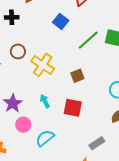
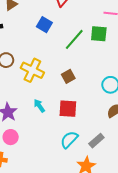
pink circle: (23, 125) -> (11, 137), moved
cyan semicircle: (45, 138) -> (69, 140), moved

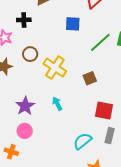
blue square: (44, 25) -> (73, 24), turned -35
red square: (68, 109) -> (104, 110), moved
gray rectangle: (96, 141) -> (110, 136), moved, turned -42

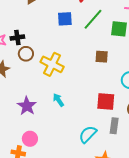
black cross: (24, 20) -> (17, 37), moved
green line: (100, 42) -> (93, 19), moved
brown square: (90, 78) -> (102, 57), moved, turned 32
pink circle: (25, 131) -> (30, 139), moved

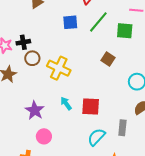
brown square: (102, 57) -> (108, 59), turned 32
red square: (106, 101) -> (91, 106), moved
pink circle: (30, 139) -> (44, 136), moved

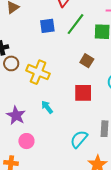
red square: (91, 106) -> (83, 93), moved

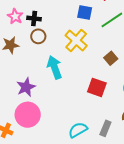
yellow cross: (38, 72) -> (76, 40), moved
cyan arrow: (47, 107) -> (55, 67), moved, size x1.6
pink circle: (26, 141) -> (28, 115), size x1.6

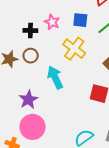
pink star: (15, 16) -> (52, 22), moved
brown circle: (38, 36) -> (31, 56), moved

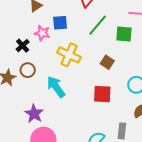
blue square: (80, 20) -> (60, 23), moved
black cross: (30, 31) -> (23, 46), turned -32

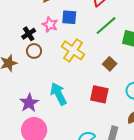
brown circle: (28, 70) -> (34, 51), moved
cyan arrow: (56, 87) -> (58, 94), moved

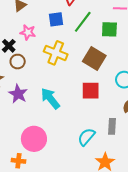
blue square: (69, 17) -> (56, 19), moved
brown square: (110, 64) -> (94, 58), size x1.6
purple star: (29, 103) -> (18, 94), moved

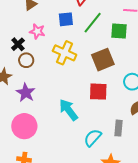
brown square: (94, 58) -> (103, 60), turned 35
cyan arrow: (50, 98) -> (69, 110), moved
pink circle: (34, 139) -> (24, 126), moved

